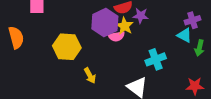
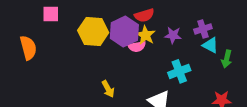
purple star: (141, 16) -> (173, 35), moved
purple cross: (193, 20) -> (203, 29), moved
yellow hexagon: (67, 47) -> (93, 31), moved

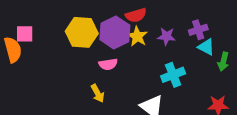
pink square: (51, 14) -> (25, 34), moved
pink semicircle: (137, 46) -> (108, 64), moved

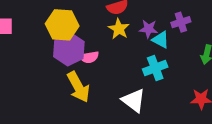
purple hexagon: (115, 32) -> (69, 49), moved
cyan triangle: (206, 47) -> (161, 40), moved
yellow arrow: (98, 93) -> (78, 87), size x1.6

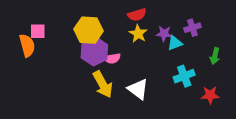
cyan triangle: (161, 40) -> (175, 43), turned -49
cyan cross: (155, 68) -> (184, 76), moved
white triangle: (134, 100) -> (138, 89), moved

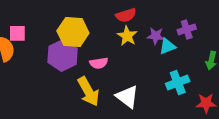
purple hexagon: (94, 51) -> (63, 55), moved

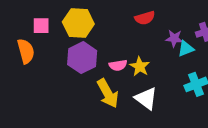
yellow hexagon: (73, 32) -> (78, 23), moved
pink square: (17, 33) -> (41, 26), moved
yellow star: (127, 36) -> (140, 67), moved

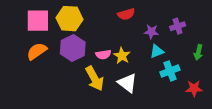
pink square: (41, 26) -> (38, 21), size x1.6
cyan triangle: (186, 49) -> (157, 51), moved
orange semicircle: (26, 51) -> (37, 51), moved, turned -110

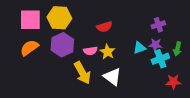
red semicircle: (126, 14) -> (104, 27), moved
purple star: (151, 32) -> (155, 45), moved
cyan cross: (170, 71) -> (160, 59), moved

